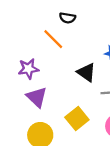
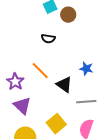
orange line: (53, 39) -> (40, 71), moved
purple star: (28, 69) -> (15, 82), turned -30

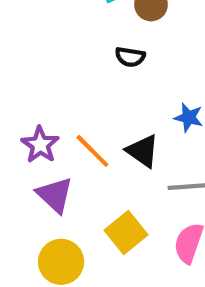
black semicircle: (48, 39) -> (130, 57), moved
orange line: (40, 71) -> (92, 151), moved

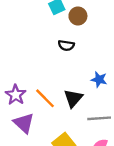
black triangle: (143, 151) -> (73, 98), turned 36

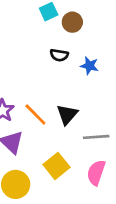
blue star: (99, 79) -> (89, 66), moved

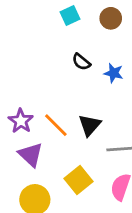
brown circle: (72, 22) -> (111, 18), moved
black semicircle: (59, 55) -> (81, 62), turned 30

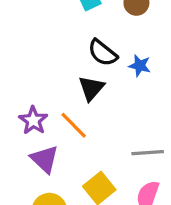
black semicircle: (81, 62) -> (103, 53), size x1.4
black triangle: (90, 125) -> (91, 88), moved

